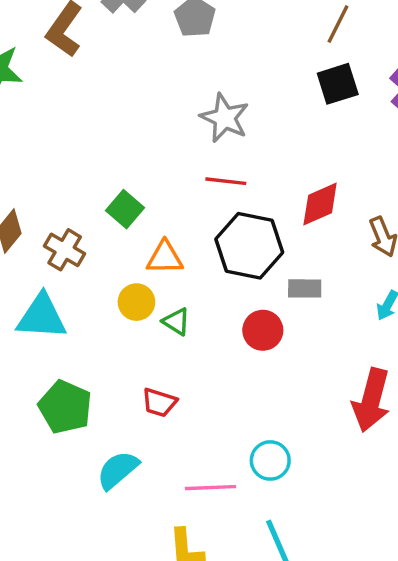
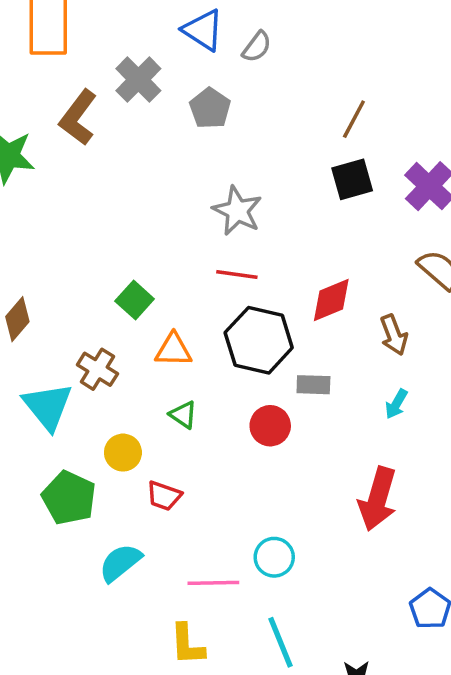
brown cross: (65, 250) -> (97, 369), moved
yellow circle: (136, 302) -> (123, 453), moved
cyan triangle: (42, 317) -> (48, 406), turned 46

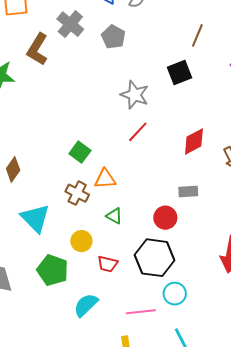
black square: (352, 179) -> (180, 73), moved
red line: (237, 274) -> (138, 132), turned -50
black hexagon: (259, 340) -> (155, 258), moved
brown cross: (97, 369) -> (77, 193), moved

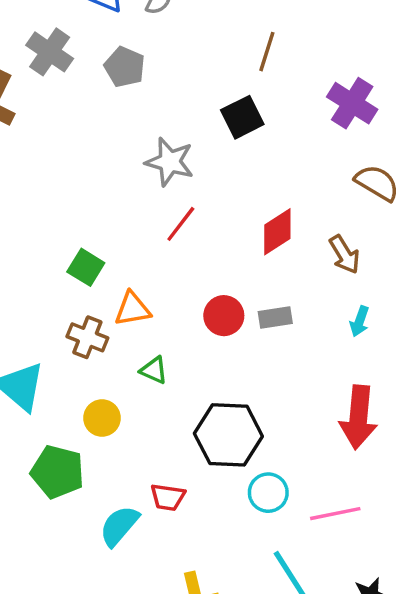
red circle: (165, 218) -> (224, 316), moved
red trapezoid: (108, 264) -> (168, 497), moved
pink line: (141, 312) -> (335, 514), moved

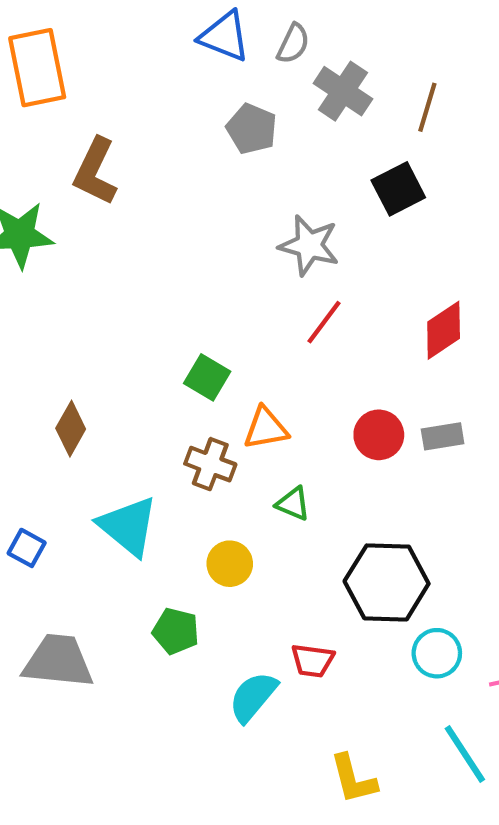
gray cross: (50, 52) -> (343, 91), moved
green pentagon: (58, 472) -> (176, 631), size x0.7

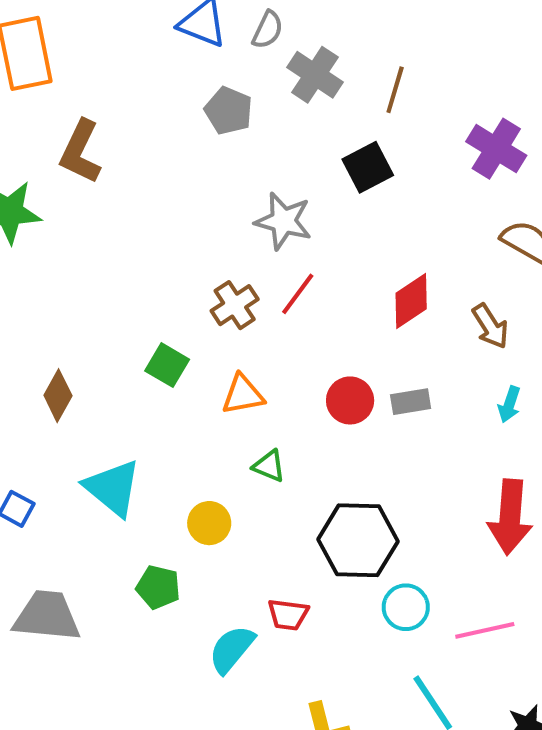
green square: (207, 377) -> (167, 365), moved
brown cross: (210, 464) -> (235, 305), moved, turned 36

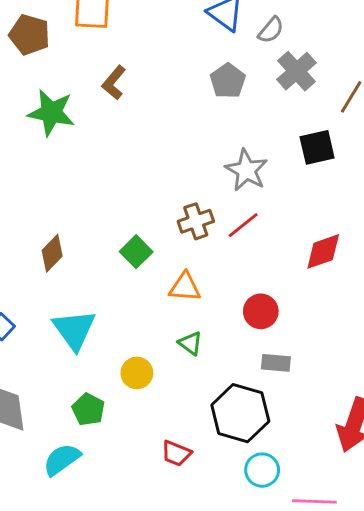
brown L-shape: (80, 152) -> (114, 83), size x0.7
gray rectangle: (411, 402) -> (276, 363), moved
cyan semicircle: (232, 649) -> (62, 459), moved

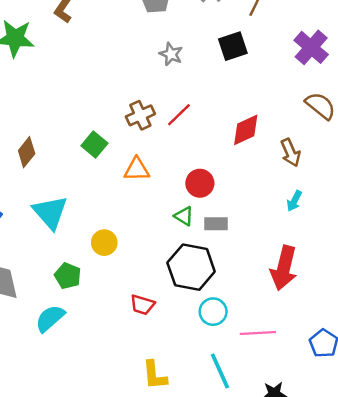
gray star: (246, 170) -> (171, 54), moved, size x0.7
green triangle: (190, 343) -> (184, 216), moved

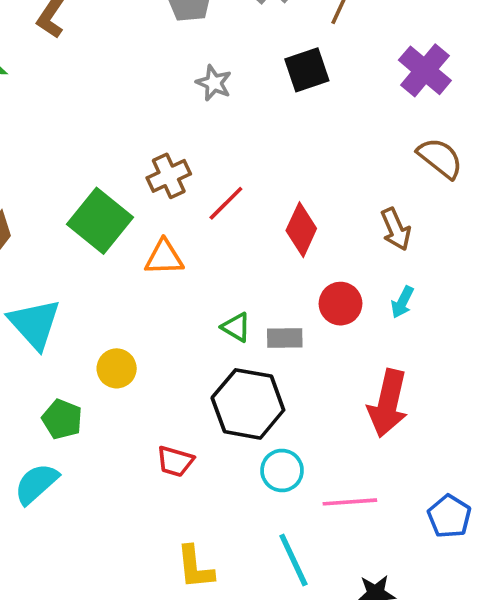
red line: (179, 115) -> (226, 203), moved
red diamond: (246, 130) -> (301, 230), moved, turned -40
green square: (94, 144) -> (100, 221), size x1.6
red circle: (200, 183) -> (341, 304), moved

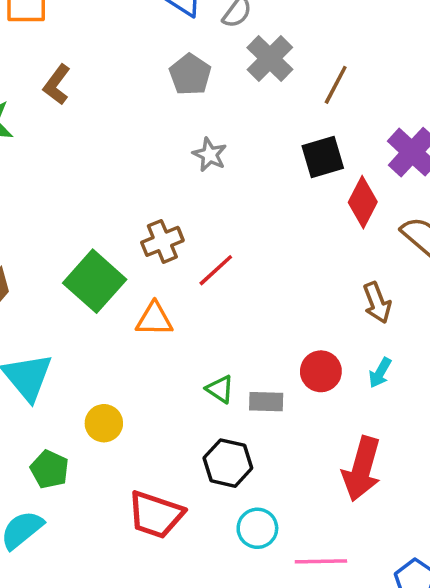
black square: (307, 70) -> (323, 157), moved
red diamond: (301, 230) -> (363, 202), moved
black hexagon: (248, 404) -> (228, 463), size x0.7
red trapezoid: (175, 461) -> (156, 515), size x1.6

